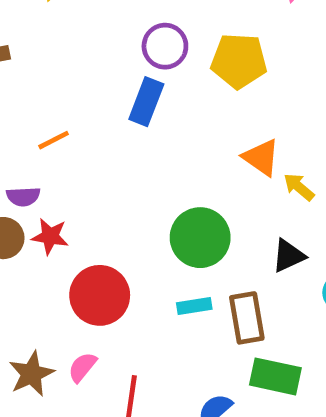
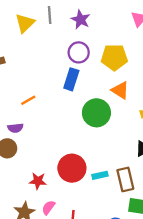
orange triangle: (261, 157) -> (120, 90), moved
red star: (50, 236) -> (38, 181), moved
green circle: (200, 238) -> (96, 113), moved
red circle: (100, 295) -> (72, 168), moved

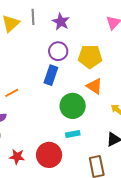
cyan rectangle: (100, 175) -> (73, 134), moved
red star: (38, 181) -> (17, 157), moved

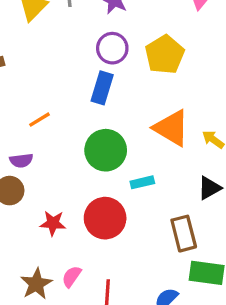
yellow pentagon: (90, 57) -> (165, 55), turned -30
orange triangle: (94, 86) -> (172, 128), moved, size x1.4
green circle: (73, 106) -> (106, 150), moved

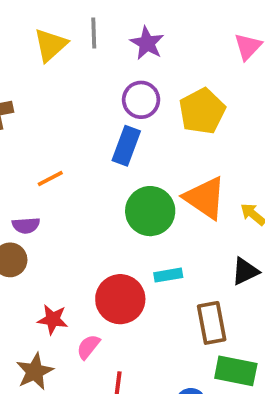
green circle: (106, 150) -> (150, 211), moved
cyan rectangle: (142, 182) -> (168, 275), moved
red star: (53, 223) -> (53, 319), moved
pink semicircle: (71, 277) -> (88, 347), moved

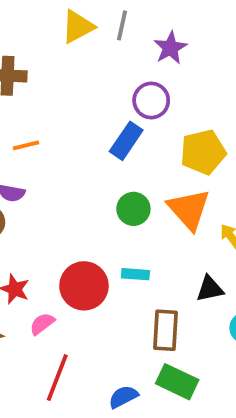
yellow pentagon: (202, 111) -> (203, 152), moved
orange line: (50, 179) -> (26, 145), moved
green circle: (150, 211) -> (133, 209), size x0.7

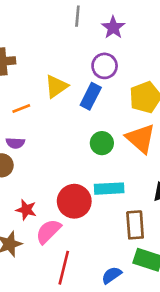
yellow triangle: (78, 27) -> (56, 86), moved
cyan rectangle: (135, 274) -> (109, 189), size x1.5
pink semicircle: (42, 324) -> (48, 231), size x1.5

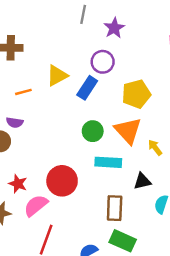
cyan rectangle: (109, 189) -> (108, 162), moved

